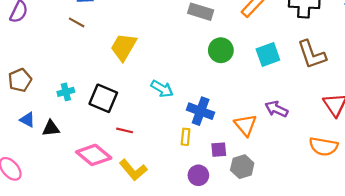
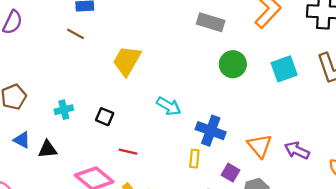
black square: (103, 98) -> (105, 117), size x0.6
purple arrow: (276, 109) -> (297, 150), moved
purple square: (219, 150) -> (231, 173), turned 35

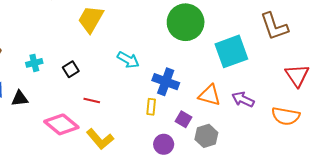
green circle: (233, 64) -> (186, 22), size x1.5
cyan square: (284, 69) -> (231, 51), moved, size x1.4
black square: (105, 117) -> (71, 69), turned 35
orange triangle: (260, 146) -> (210, 95), turned -35

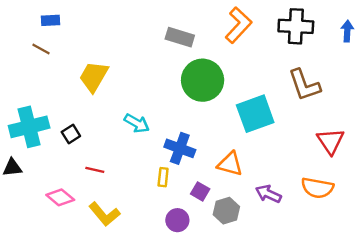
cyan cross: (34, 63) -> (29, 127), size x2.0
purple arrow: (243, 99) -> (268, 194), moved
pink diamond: (61, 124) -> (60, 197), size x0.7

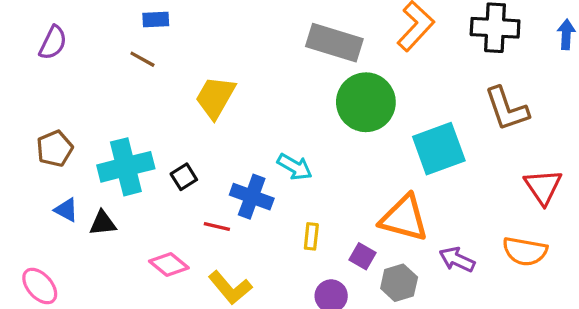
gray rectangle: (180, 37) -> (334, 43), size x1.4
cyan arrow: (137, 123) -> (295, 167), moved
blue cross: (180, 148) -> (252, 197), moved
orange triangle: (230, 164) -> (404, 218), size x1.4

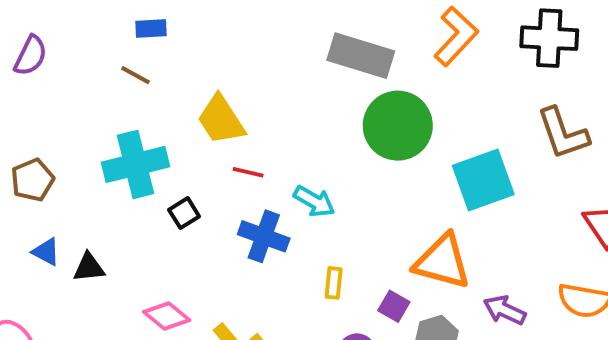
yellow trapezoid: (215, 97) -> (221, 120), turned -63
cyan cross: (126, 167) -> (135, 164), moved
red line: (217, 226) -> (248, 172), moved

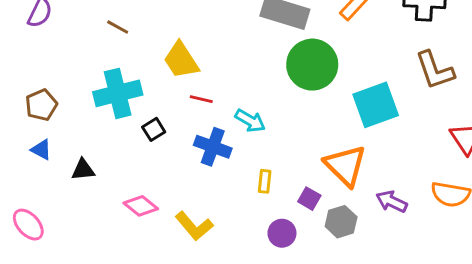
blue triangle: (46, 252) -> (41, 150), moved
orange triangle: (442, 262) -> (345, 165), turned 30

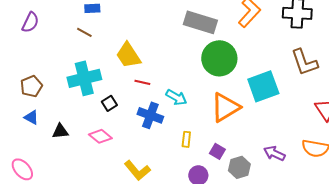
orange triangle: (345, 165) -> (225, 107), moved, turned 44
pink diamond: (141, 206) -> (100, 136), moved

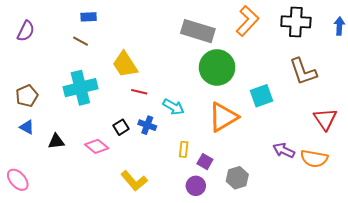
cyan square: (263, 86) -> (262, 96), size x0.7
black square: (109, 103) -> (121, 127), moved
blue cross: (150, 115) -> (147, 125), size x0.7
purple square: (217, 151) -> (205, 162), moved
purple arrow: (274, 153) -> (284, 150), moved

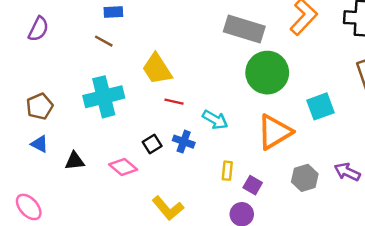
gray hexagon: (237, 178) -> (305, 178), moved

